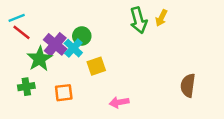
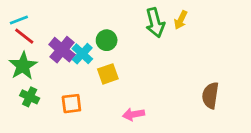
green circle: (82, 36) -> (107, 40), moved
green star: (40, 59) -> (23, 66), moved
green cross: (26, 87) -> (30, 97), turned 35

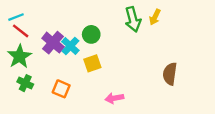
brown semicircle: (210, 95) -> (170, 74), moved
orange square: (71, 104) -> (61, 89), turned 30

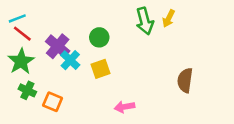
cyan cross: (70, 46) -> (70, 60), moved
orange square: (61, 89) -> (53, 102), moved

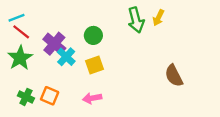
brown semicircle: (185, 80) -> (174, 76), turned -35
green cross: (27, 90) -> (26, 97), moved
pink arrow: (124, 107) -> (92, 98), moved

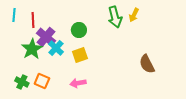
cyan line: (16, 18) -> (14, 15), turned -64
red line: (21, 32) -> (33, 20), moved, turned 49
green star: (20, 58) -> (32, 49), moved

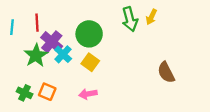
cyan line: (14, 15) -> (12, 27), moved
green circle: (79, 30) -> (89, 34), size x1.5
yellow square: (80, 55) -> (90, 62), turned -35

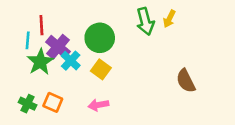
cyan line: (12, 27) -> (28, 40), moved

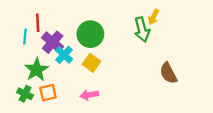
green arrow: (145, 21) -> (142, 30), moved
green star: (40, 62) -> (36, 70), moved
orange square: (53, 102) -> (48, 93), turned -36

